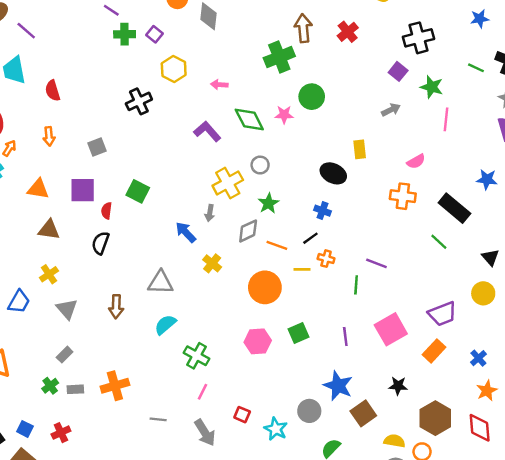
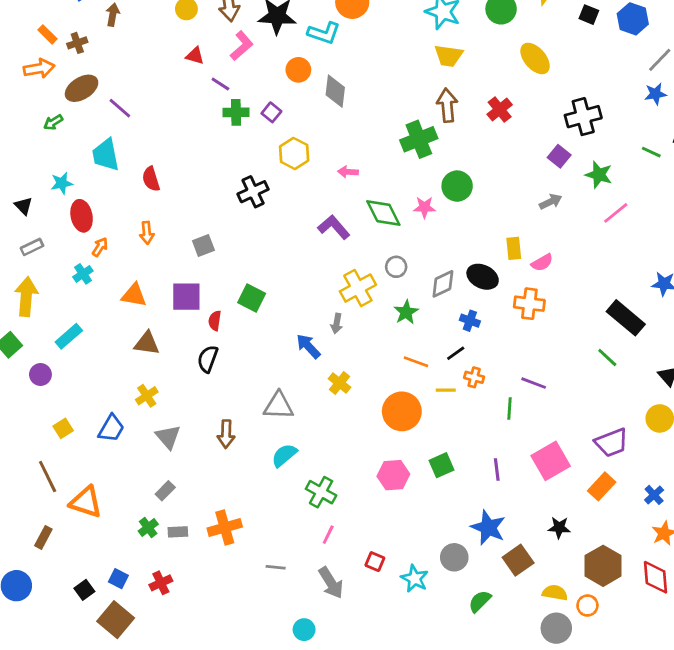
pink line: (446, 119) -> (616, 213), turned 45
pink semicircle: (416, 161) -> (542, 263), moved
orange cross: (403, 196) -> (529, 304), moved
gray diamond: (248, 231) -> (443, 284), moved

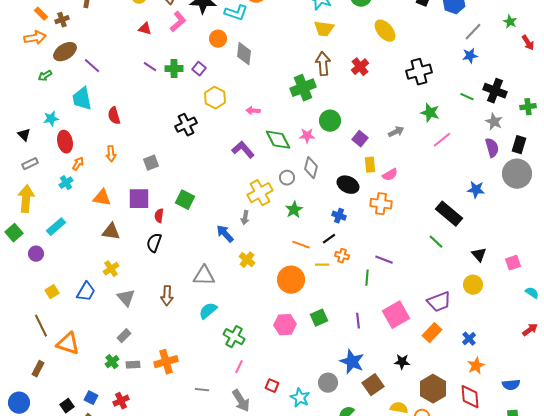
purple line: (220, 84) -> (150, 67), moved
purple square: (559, 156) -> (360, 139), moved
gray diamond: (443, 284) -> (311, 168), moved, turned -50

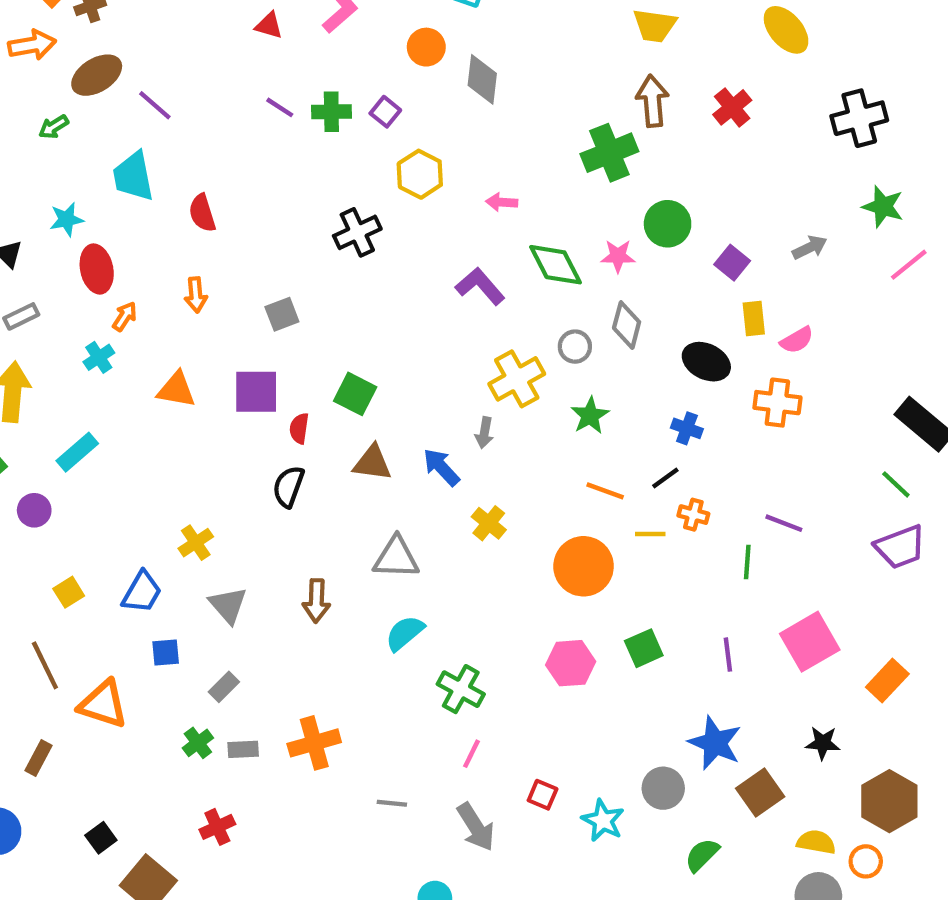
brown triangle: (111, 232) -> (372, 463), moved
purple trapezoid: (439, 302) -> (900, 547), moved
blue square: (91, 398) -> (166, 652), moved, turned -32

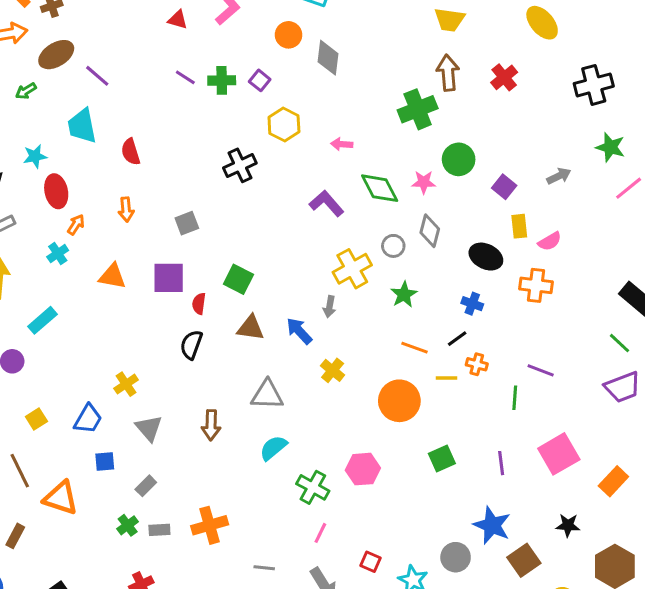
pink hexagon: (571, 663) -> (363, 469), moved

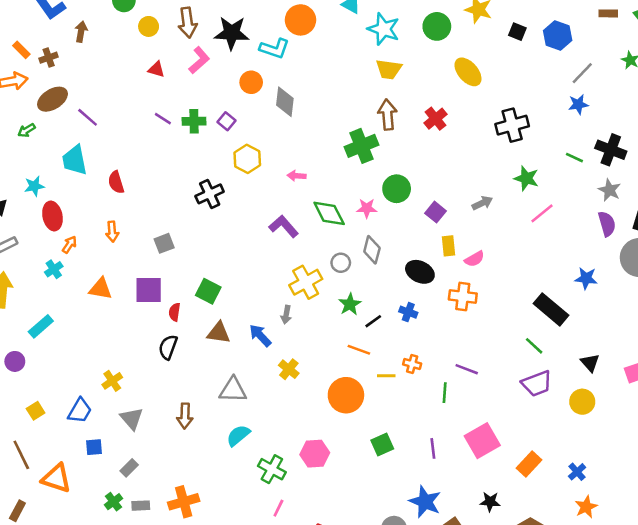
black line: (457, 339) -> (373, 321), moved

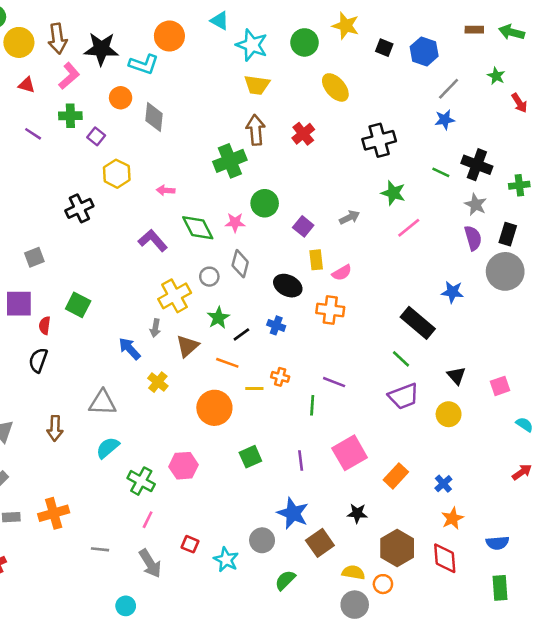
yellow circle: (149, 26) -> (19, 42), size x1.5
green cross: (194, 121) -> (70, 116), moved
brown triangle: (219, 333) -> (187, 346), moved, turned -50

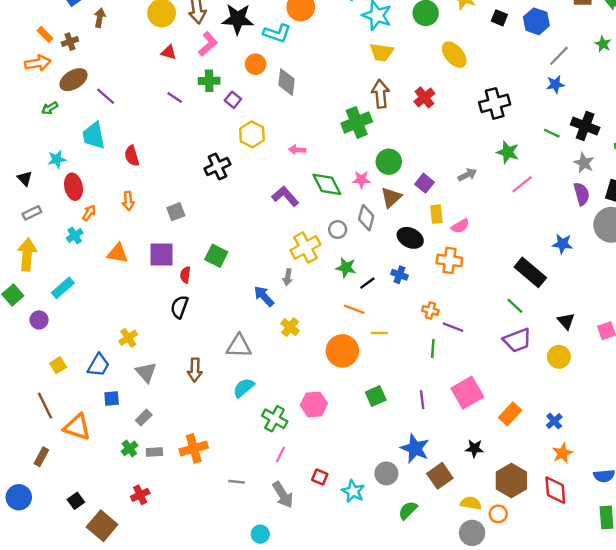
green star: (218, 318) -> (346, 268), turned -30
brown triangle: (187, 346) -> (391, 197), moved
orange cross: (280, 377) -> (430, 310), moved

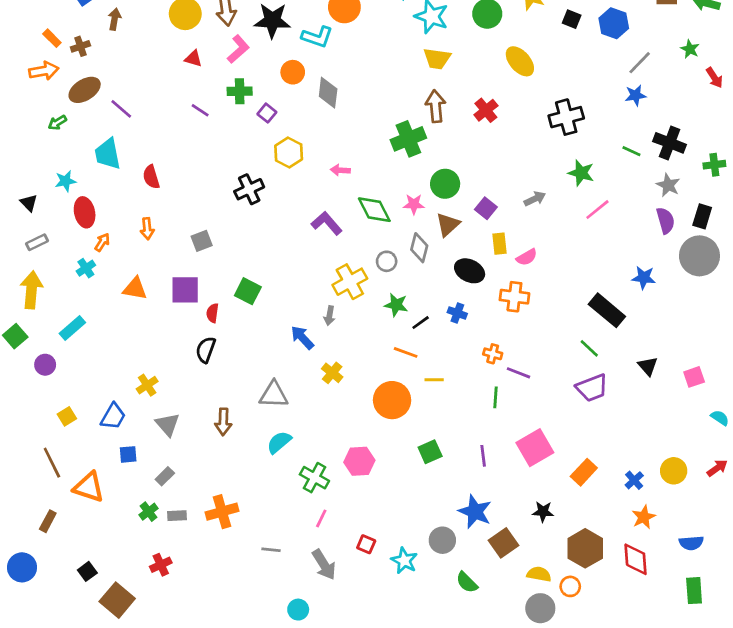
yellow circle: (559, 357) -> (674, 471), moved
green semicircle: (408, 510) -> (467, 582), turned -90

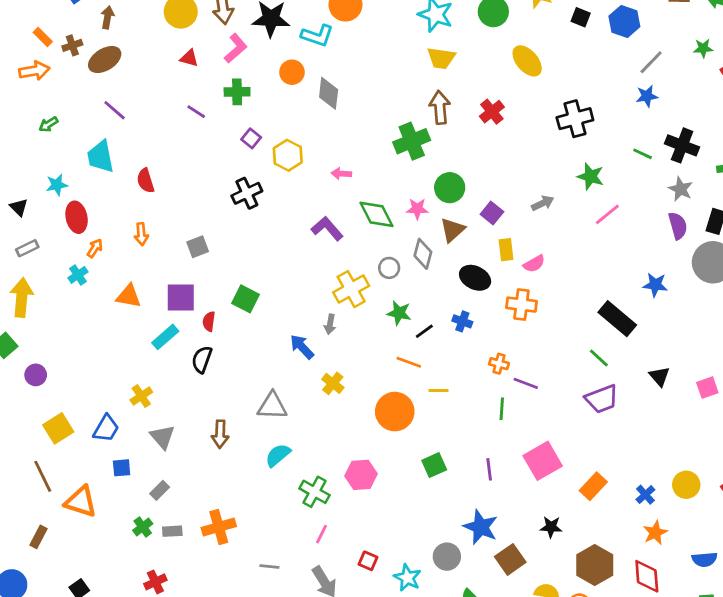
green star: (690, 49) -> (703, 48), turned -30
brown ellipse: (85, 90) -> (105, 60), moved
purple square: (267, 113) -> (251, 138), moved
cyan rectangle: (72, 328) -> (165, 337), moved
yellow square: (67, 416) -> (58, 428), size x1.5

